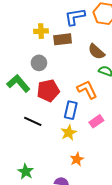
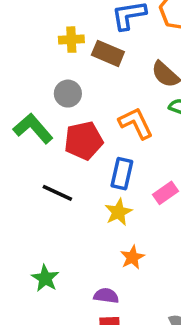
brown rectangle: (63, 39) -> (108, 53), turned 30
orange L-shape: (87, 90) -> (136, 123), moved

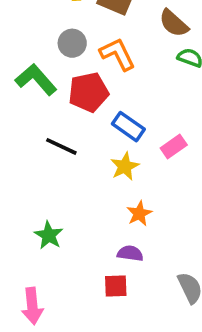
orange L-shape: (136, 123) -> (118, 54), moved
blue rectangle: (122, 174) -> (128, 127), turned -68
purple semicircle: (106, 296) -> (130, 253), moved

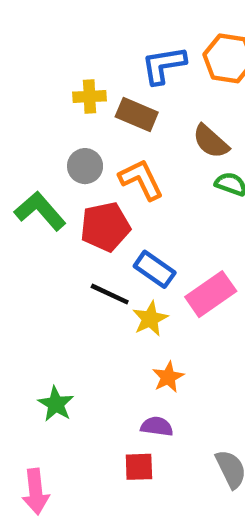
black line: (61, 146) -> (110, 294), moved
pink rectangle: (174, 146) -> (211, 294), size x1.5

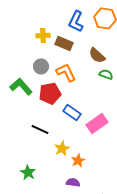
blue L-shape: (164, 65) -> (76, 21), turned -55
black line: (110, 294) -> (40, 129), moved
yellow star: (150, 319) -> (62, 148), moved

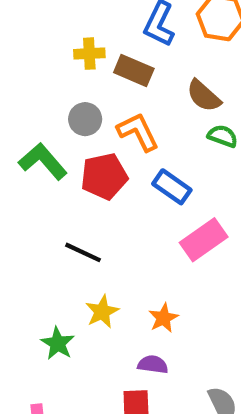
blue rectangle: (72, 112) -> (172, 187), moved
yellow star: (62, 148) -> (102, 312), moved

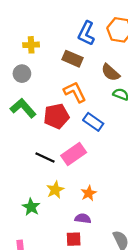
yellow cross: (89, 54) -> (31, 45), moved
gray circle: (85, 119) -> (22, 74), moved
pink rectangle: (204, 240) -> (74, 154), moved

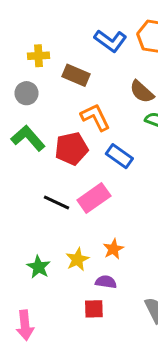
blue L-shape: (86, 33) -> (110, 41), turned -80
brown rectangle: (73, 59) -> (76, 75), moved
yellow star: (55, 190) -> (77, 259), moved

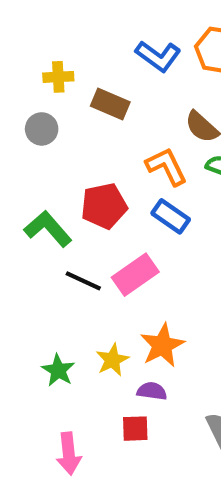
orange L-shape: (95, 117) -> (166, 166), moved
green L-shape: (28, 138) -> (48, 229), moved
orange star: (113, 249) -> (162, 345), size x1.5
pink arrow: (25, 325) -> (69, 454), moved

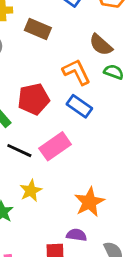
orange star: (162, 345) -> (89, 202), moved
yellow star: (112, 360) -> (31, 191), moved
purple semicircle: (152, 391) -> (76, 235), moved

